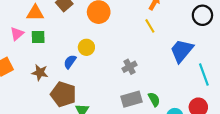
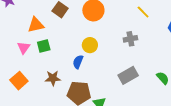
gray cross: (130, 67) -> (130, 39), moved, turned 32
gray rectangle: (132, 99) -> (128, 75), moved

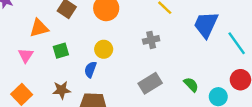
green square: (44, 46) -> (61, 51), moved

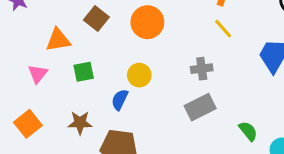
gray rectangle: (150, 83) -> (200, 107), moved

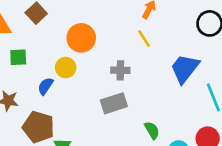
orange circle: (147, 22) -> (81, 38), moved

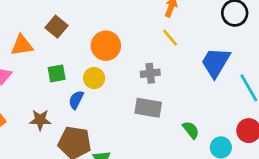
green square: (18, 57) -> (57, 73), moved
gray rectangle: (114, 103) -> (148, 108), turned 35

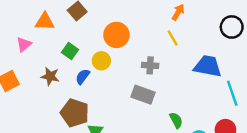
blue trapezoid: (216, 62) -> (208, 66), turned 60
green square: (57, 73) -> (70, 51), turned 35
brown star: (40, 120) -> (50, 76), moved

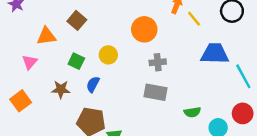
orange circle: (116, 35) -> (144, 29), moved
yellow line: (173, 38) -> (194, 19), moved
yellow circle: (101, 61) -> (108, 55), moved
green semicircle: (176, 120) -> (192, 112), turned 119

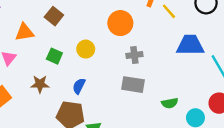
blue semicircle: (93, 84) -> (79, 86), moved

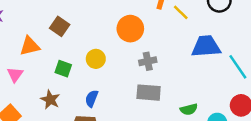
brown star: (40, 84) -> (50, 100), turned 30

